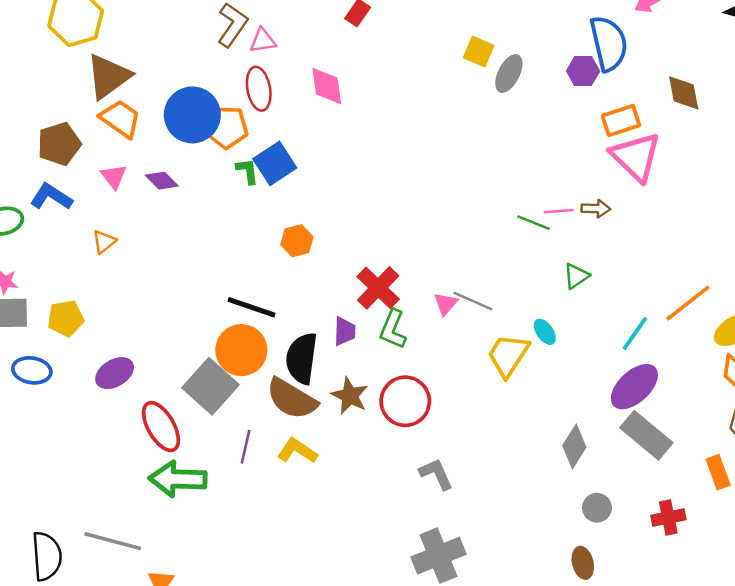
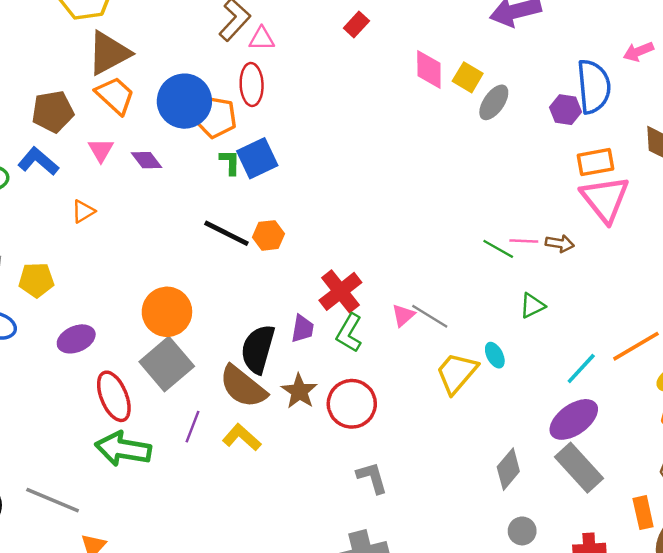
pink diamond: (327, 86) -> (429, 70), moved
black line: (251, 307) -> (226, 233), moved
orange circle: (241, 350) -> (167, 312), moved

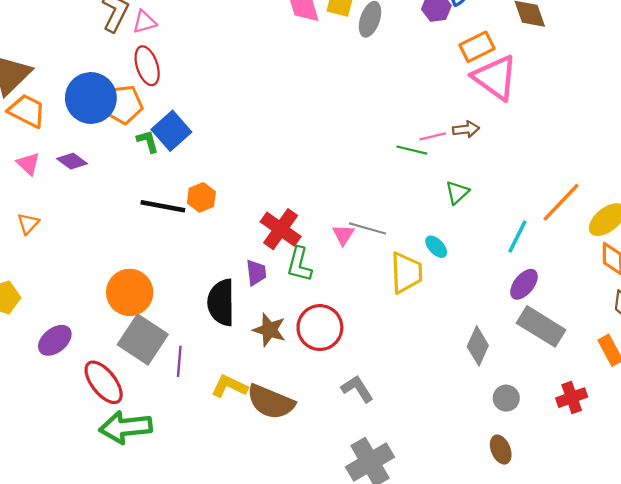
yellow trapezoid: (457, 373) -> (406, 273), turned 153
brown semicircle: (243, 387) -> (271, 402), moved
purple ellipse: (574, 419) -> (524, 284), size x0.7
purple line: (192, 427) -> (179, 361), moved

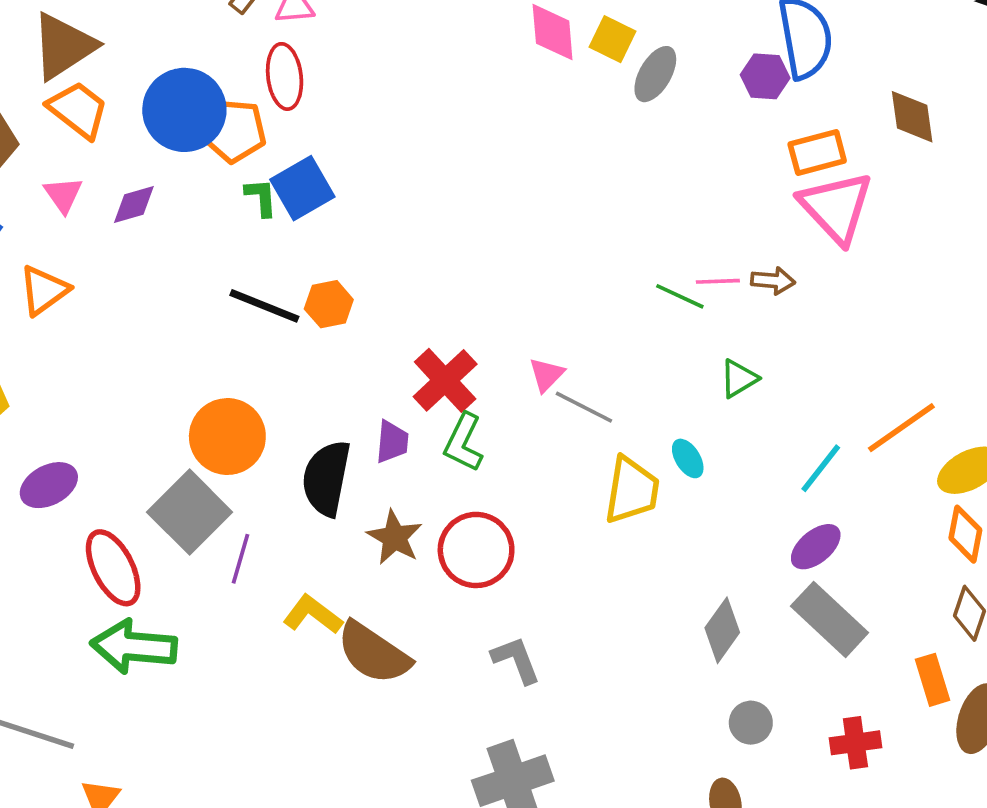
purple diamond: (72, 161) -> (134, 205), turned -64
orange triangle: (28, 224) -> (44, 290), size x1.4
pink triangle: (343, 235) -> (546, 375), moved
orange circle: (130, 292) -> (227, 437), moved

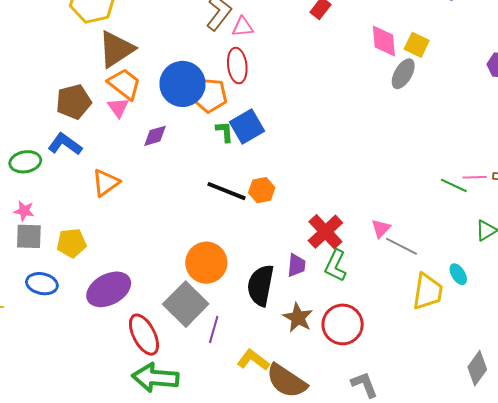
gray ellipse: (655, 74) -> (403, 74), moved
pink triangle: (63, 195) -> (118, 108), moved
purple ellipse: (49, 485) -> (109, 289), size x1.4

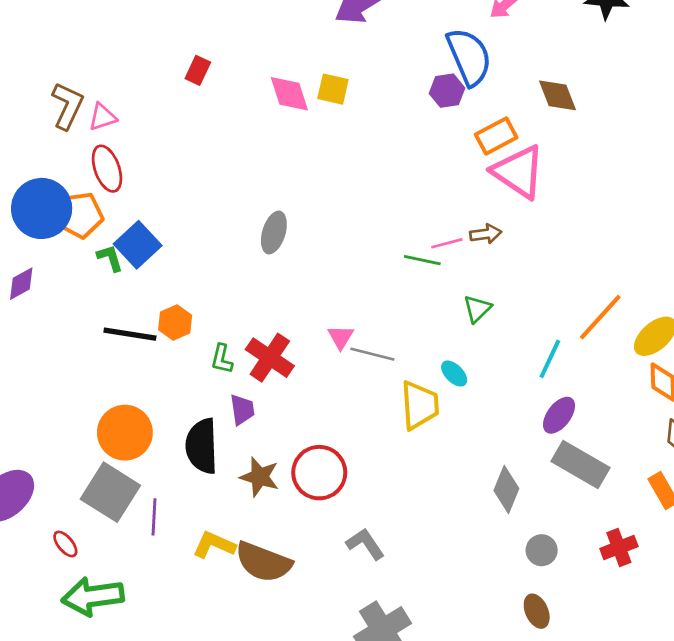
gray ellipse: (403, 74) -> (274, 232), moved
green L-shape: (336, 266) -> (222, 359), moved, size x0.7
red ellipse: (144, 335) -> (65, 544), size x0.5

